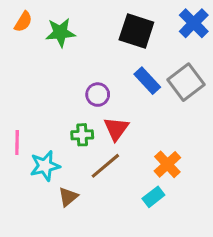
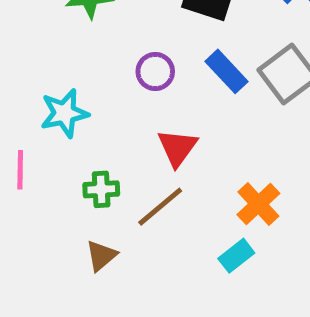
purple circle: (98, 95) -> (155, 71), moved
green cross: (82, 135) -> (101, 189), moved
cyan star: (45, 166) -> (64, 113), moved

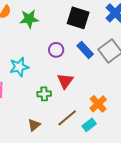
green cross: (101, 189) -> (44, 94), moved
brown line: (160, 207) -> (67, 118), moved

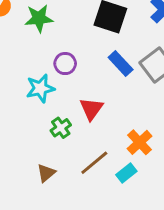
purple circle: (56, 50) -> (65, 64), moved
cyan star: (19, 67) -> (40, 88), moved
green cross: (44, 94) -> (61, 128), turned -32

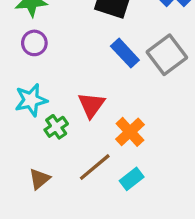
purple circle: (65, 64) -> (34, 43), moved
cyan star: (40, 88) -> (31, 100), moved
orange cross: (140, 142) -> (130, 132), moved

